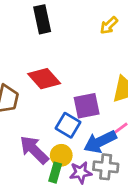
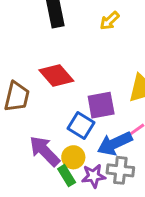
yellow arrow: (109, 25) -> (110, 21), moved
green rectangle: (55, 173) -> (67, 176), turned -48

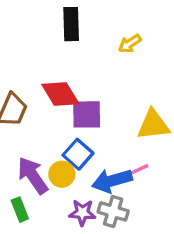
purple square: (101, 105) -> (87, 114), moved
yellow circle: (73, 157) -> (62, 174), moved
green rectangle: (67, 176) -> (20, 210), moved

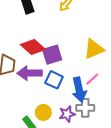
yellow circle: (62, 174) -> (43, 112), moved
purple arrow: (33, 176) -> (30, 73), moved, turned -40
blue arrow: (112, 181) -> (79, 90), turned -70

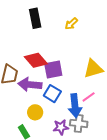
yellow circle: (43, 112) -> (35, 112), moved

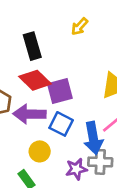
black rectangle: (35, 18) -> (32, 46), moved

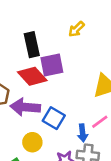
purple square: (60, 91) -> (52, 65), moved
blue arrow: (93, 138) -> (83, 133), size x0.6

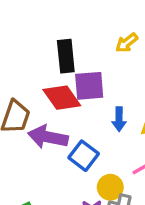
blue arrow: (83, 133) -> (119, 119), moved
yellow circle: (32, 142) -> (110, 187), moved

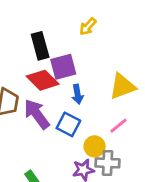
blue arrow: (119, 119) -> (77, 94), moved
purple arrow: (48, 137) -> (37, 114), turned 52

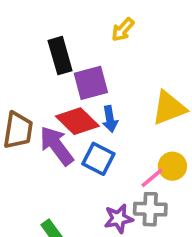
red diamond: (43, 80) -> (77, 121), moved
pink line: (119, 126) -> (152, 178), moved
yellow circle: (95, 146) -> (172, 166), moved

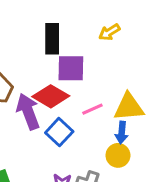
blue arrow: (110, 119) -> (122, 133), moved
red diamond: (77, 121) -> (51, 96), turned -30
pink line: (152, 178) -> (92, 109), moved

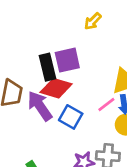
black rectangle: (52, 39) -> (47, 67), moved
pink line: (92, 109) -> (106, 104), moved

